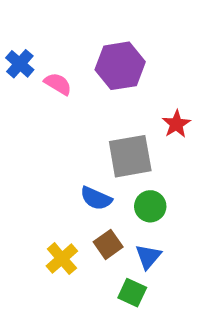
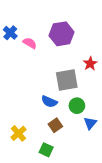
blue triangle: (148, 256) -> (90, 123), moved
yellow cross: (62, 259) -> (18, 133), moved
green square: (132, 293) -> (46, 150), moved

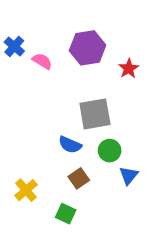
red star: (90, 64) -> (129, 68), moved

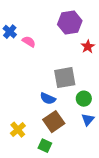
purple hexagon: (88, 48) -> (70, 23), moved
green circle: (110, 151) -> (84, 99), moved
brown square: (79, 178) -> (54, 122), size x1.5

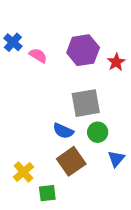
purple hexagon: (70, 23) -> (83, 50), moved
green circle: (84, 99) -> (98, 132), moved
green square: (45, 146) -> (47, 193), moved, turned -32

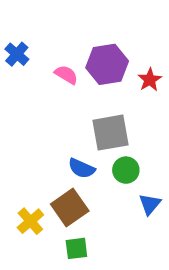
pink semicircle: (38, 55) -> (66, 75), moved
brown square: (71, 161) -> (70, 208), moved
green square: (47, 193) -> (76, 248), moved

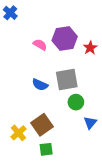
blue cross: (17, 54) -> (10, 13), moved
blue semicircle: (82, 168) -> (40, 85), moved

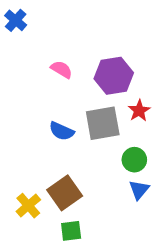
purple hexagon: (65, 39) -> (114, 76), moved
red star: (90, 48) -> (139, 111), moved
green circle: (76, 102) -> (134, 160), moved

